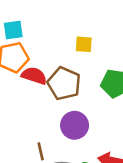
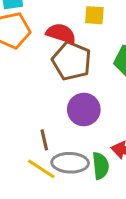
red semicircle: (34, 76) -> (61, 33), moved

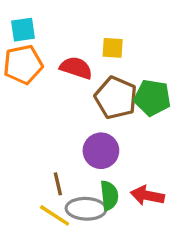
brown pentagon: (72, 61) -> (116, 98), moved
green semicircle: (101, 166) -> (109, 196), moved

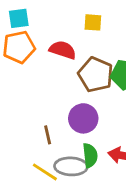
yellow square: (113, 48) -> (93, 22), moved
brown line: (58, 184) -> (48, 135), moved

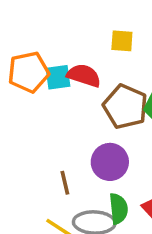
cyan square: (19, 18) -> (58, 77), moved

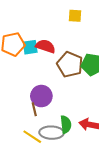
yellow square: (122, 41) -> (75, 16), moved
purple circle: (110, 162) -> (41, 96), moved

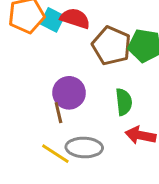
cyan square: (30, 47) -> (52, 20), turned 35
green semicircle: (66, 124) -> (124, 102), moved

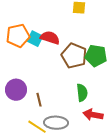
purple circle: (69, 93) -> (16, 90), moved

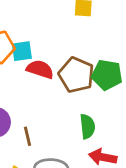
red semicircle: (50, 38) -> (40, 69), moved
cyan square: (35, 39) -> (22, 51), turned -35

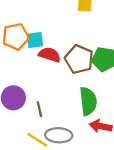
green semicircle: (87, 126) -> (88, 101), size x1.4

